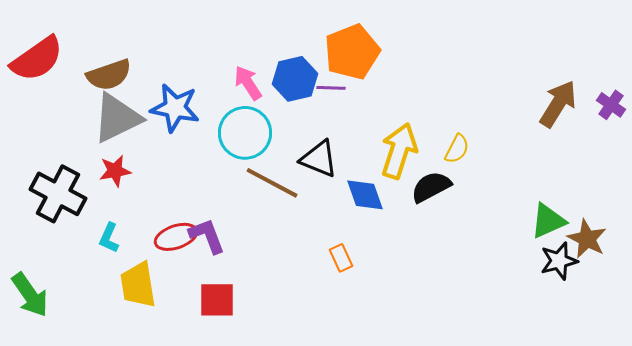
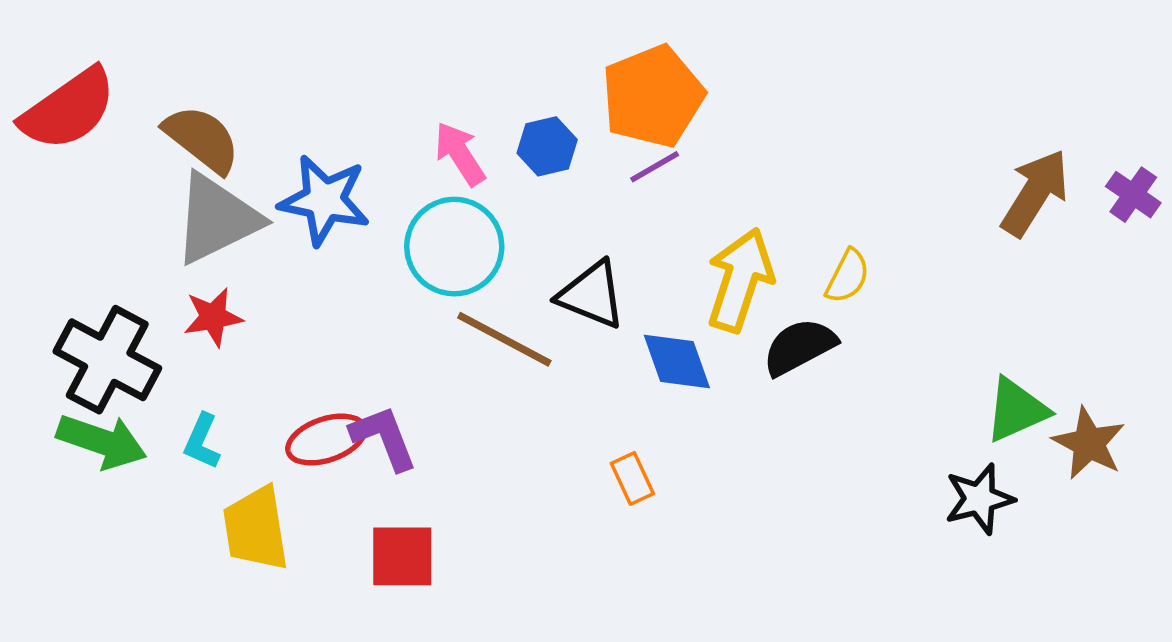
brown semicircle: (109, 75) -> (202, 139), turned -123
blue hexagon: (295, 79) -> (547, 146), size x0.7
purple line: (331, 88) -> (655, 167), moved, turned -32
black star: (559, 261) -> (979, 499), moved
green arrow: (30, 295) -> (102, 441), moved, turned -36

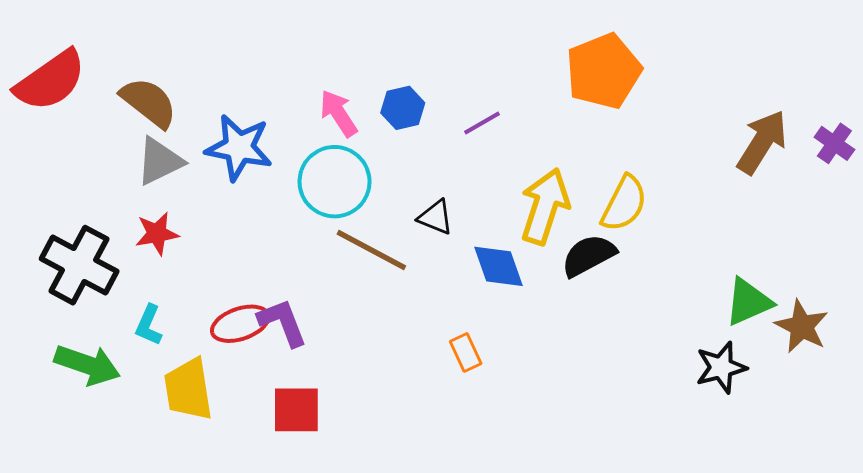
orange pentagon: (653, 96) -> (604, 71), moved
gray triangle: (217, 219) -> (160, 161), size x0.7
yellow semicircle: (848, 276) -> (624, 204), size x1.4
black triangle: (592, 295) -> (436, 217), size x0.7
green arrow: (102, 441) -> (87, 365), moved

